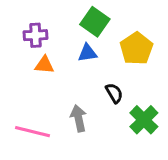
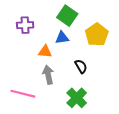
orange triangle: (44, 65) -> (45, 52), moved
gray arrow: (79, 118) -> (48, 75), moved
green cross: (144, 120) -> (77, 98), moved

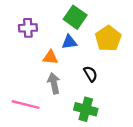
green cross: (77, 98) -> (86, 109), turned -30

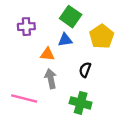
black semicircle: (90, 74) -> (85, 70), turned -128

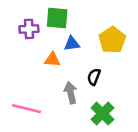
green square: (71, 17) -> (57, 18), moved, turned -30
gray arrow: (51, 79) -> (71, 93), moved
green cross: (81, 103) -> (102, 114), moved, turned 30

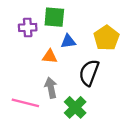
black semicircle: (94, 77) -> (89, 73), size x1.6
gray arrow: (71, 93) -> (51, 88), moved
green cross: (102, 114) -> (75, 107), moved

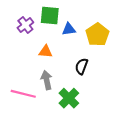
purple cross: (28, 27) -> (25, 25), turned -35
blue triangle: (68, 41) -> (69, 29), moved
black semicircle: (89, 73) -> (82, 66), size x0.7

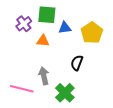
orange triangle: (46, 51) -> (43, 41), moved

